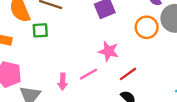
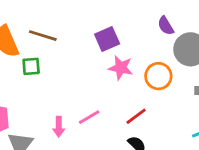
orange circle: (147, 27) -> (158, 76), moved
pink star: (109, 51) -> (121, 68), moved

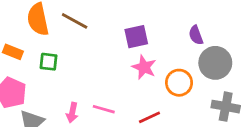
green square: (31, 66) -> (49, 62), moved
pink line: (89, 117) -> (104, 109), turned 35

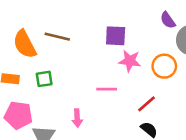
purple square: (136, 37) -> (116, 36), turned 30
pink line: (104, 109) -> (107, 89), moved

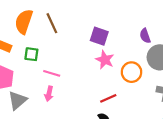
brown line: (57, 37) -> (52, 23), turned 36
orange semicircle: (25, 44) -> (24, 22), turned 30
pink line: (107, 89) -> (52, 73), moved

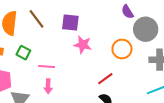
purple square: (99, 36) -> (70, 23), moved
green square: (31, 54) -> (23, 53), turned 32
pink star: (105, 60) -> (83, 45), moved

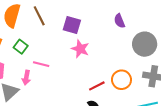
purple semicircle: (127, 12) -> (119, 21), moved
orange circle: (122, 49) -> (121, 80), moved
pink arrow: (48, 86) -> (26, 78), moved

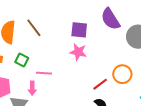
purple semicircle: (119, 21) -> (110, 19), size x1.6
purple square: (72, 25) -> (79, 30), moved

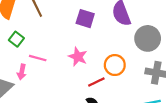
pink star: (78, 52) -> (78, 57), moved
orange circle: (122, 74) -> (115, 65), moved

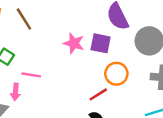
purple square: (85, 19) -> (101, 43), moved
pink star: (78, 57) -> (74, 43), moved

